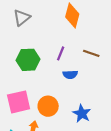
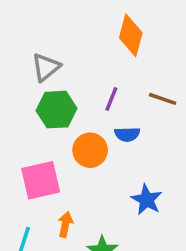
gray triangle: (22, 18) -> (46, 67), moved
orange circle: (48, 106) -> (90, 150), moved

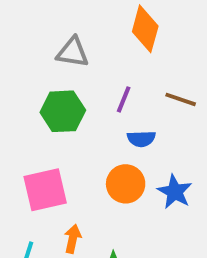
gray triangle: (46, 67) -> (73, 52), moved, turned 48
orange circle: (90, 150) -> (126, 184), moved
blue star: (147, 200) -> (175, 192), moved

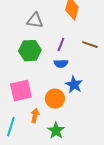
blue semicircle: (141, 139) -> (61, 64), moved
orange circle: (126, 184) -> (55, 99), moved
blue star: (175, 192) -> (74, 85), moved

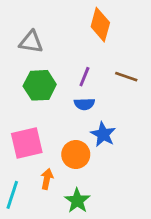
gray triangle: (35, 21) -> (31, 42), moved

